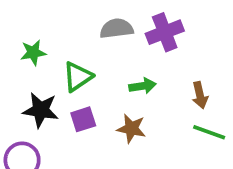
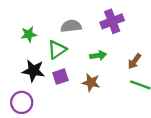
gray semicircle: (117, 28) -> (71, 26), moved
brown arrow: (200, 95) -> (134, 61), turned 49

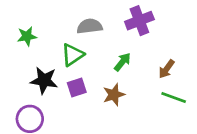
green star: (29, 34) -> (27, 36), moved
green arrow: (98, 55) -> (122, 62), turned -42
brown star: (91, 82) -> (114, 95), turned -30

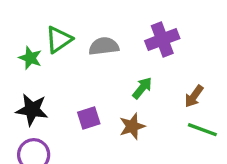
green star: (27, 36) -> (30, 58), turned 30
green triangle: (73, 55) -> (59, 40), moved
black star: (44, 80) -> (32, 110), moved

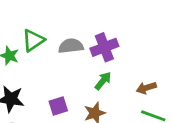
purple cross: (162, 40) -> (104, 47), moved
brown arrow: (194, 96) -> (146, 88), turned 36

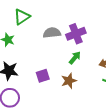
green triangle: (33, 40) -> (22, 17), moved

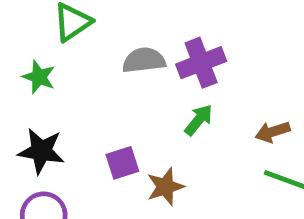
brown star: (69, 81) -> (165, 187), moved

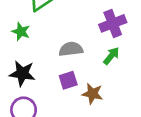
gray semicircle: (144, 60) -> (71, 49), moved
brown star: (165, 187) -> (92, 94), turned 30

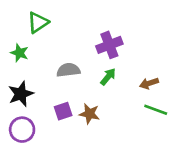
black star: (22, 73) -> (21, 94), turned -30
purple square: (68, 80) -> (63, 111), moved

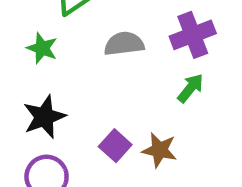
gray semicircle: (68, 70) -> (124, 44), moved
purple square: (63, 111) -> (115, 146), turned -30

